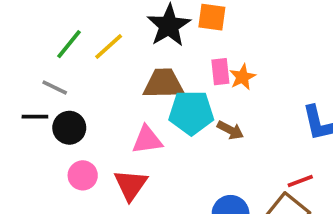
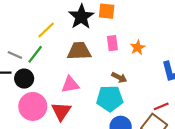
green line: (69, 44) -> (35, 54), moved
orange star: (242, 77) -> (138, 47), moved
cyan pentagon: (191, 113) -> (110, 99), moved
pink circle: (83, 175) -> (33, 106), size x1.6

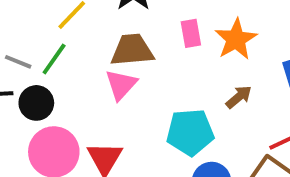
orange star: (138, 47) -> (236, 39), size x1.5
brown arrow: (119, 77) -> (239, 97), moved, turned -64
pink triangle: (70, 85) -> (121, 85), moved, turned -36

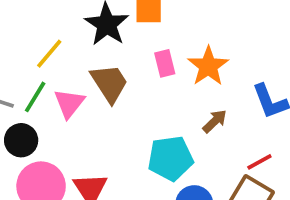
brown trapezoid: (132, 50) -> (109, 83), turned 66
pink triangle: (121, 85) -> (69, 103), moved

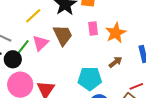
green line: (35, 97) -> (23, 48), moved

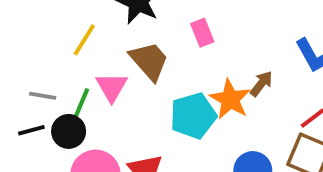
orange star: (116, 33) -> (230, 99), moved
cyan pentagon: (90, 79) -> (193, 116), moved

